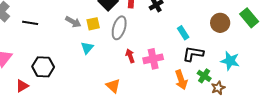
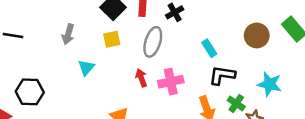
gray arrow: (73, 22) -> (68, 34), turned 77
yellow square: (93, 24) -> (112, 39), moved
gray ellipse: (119, 28) -> (153, 42), moved

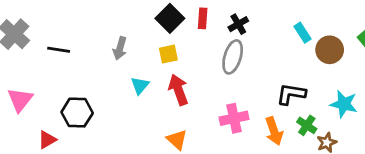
gray ellipse: (153, 42) -> (233, 57), moved
cyan rectangle: (209, 48) -> (302, 33), moved
red arrow: (141, 78) -> (178, 90), moved, size x1.5
pink cross: (171, 82) -> (234, 118), moved

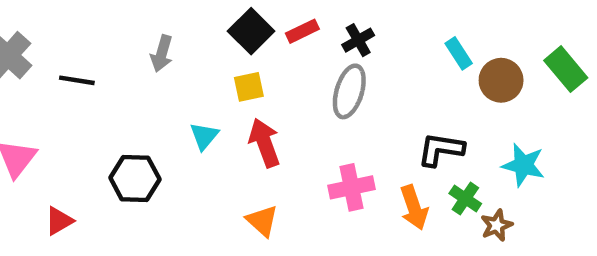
red rectangle: (203, 18) -> (302, 31), turned 60
gray arrow: (120, 48) -> (162, 53), moved
black hexagon: (77, 113) -> (135, 178), moved

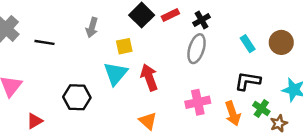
cyan rectangle: (459, 53) -> (248, 44), moved
yellow square: (249, 87) -> (124, 46), moved
cyan triangle: (204, 136) -> (116, 74), size x1.5

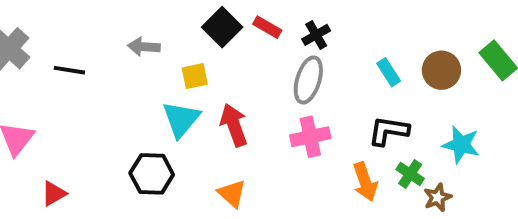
red rectangle: (170, 15) -> (267, 27), turned 56
gray arrow: (92, 27) -> (144, 47), turned 78
black hexagon: (77, 97) -> (152, 174), moved
pink cross: (198, 102) -> (310, 137), moved

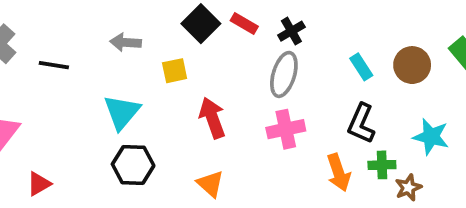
cyan triangle: (181, 119) -> (122, 112), moved
black L-shape: (389, 131) -> (361, 123), turned -75
green cross: (410, 174) -> (382, 165), turned -36

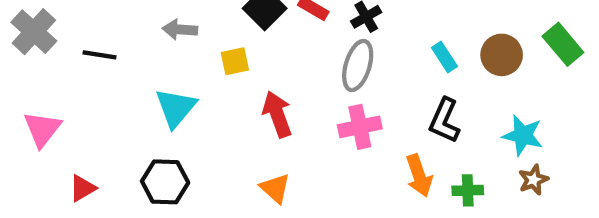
black hexagon: (133, 165) -> (165, 182), moved
green cross: (382, 165) -> (468, 190), moved
brown star: (408, 188) -> (533, 180), moved

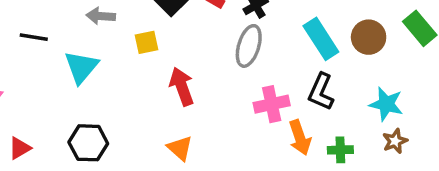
cyan rectangle: (444, 57) -> (321, 39), size x1.6
cyan triangle: (176, 108) -> (81, 67), moved
pink cross: (360, 127) -> (272, 104), moved

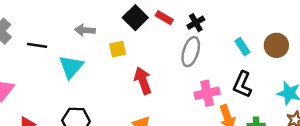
cyan rectangle: (321, 39) -> (242, 47), size x0.6

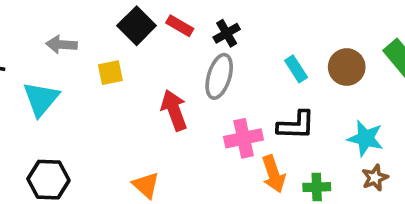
red arrow: (143, 81) -> (174, 110), moved
black L-shape: (242, 84) -> (296, 125), turned -112

